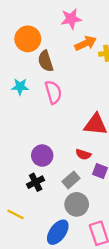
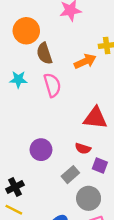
orange arrow: (86, 43) -> (85, 61), moved
black cross: (36, 182) -> (15, 187), moved
gray circle: (77, 204) -> (89, 198), moved

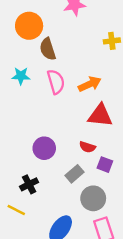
orange arrow: (85, 61) -> (90, 84), moved
black cross: (15, 187) -> (29, 184), moved

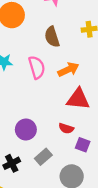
brown semicircle: (48, 49) -> (52, 37), moved
gray rectangle: (75, 174) -> (43, 157), moved

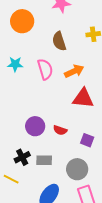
red semicircle: (66, 128) -> (60, 130), moved
gray rectangle: (43, 157) -> (44, 160), moved, turned 42

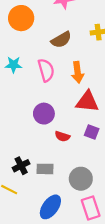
brown semicircle: (59, 41) -> (61, 40), turned -102
orange arrow: (74, 71) -> (78, 72), turned 108
purple circle: (35, 126) -> (44, 114), moved
purple square: (87, 140) -> (92, 132), moved

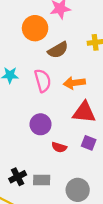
orange circle: (21, 18) -> (35, 28), moved
orange arrow: (78, 72) -> (74, 83), turned 90

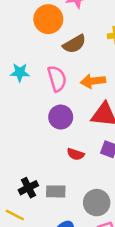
purple circle: (41, 124) -> (61, 117), moved

